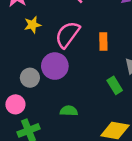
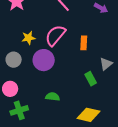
yellow star: (33, 25) -> (28, 38), moved
gray circle: (30, 78) -> (14, 60), moved

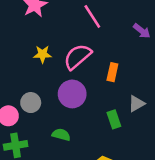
gray circle: (14, 60) -> (31, 103), moved
purple circle: (44, 60) -> (72, 94), moved

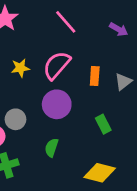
gray triangle: (136, 104) -> (123, 82), moved
green semicircle: (61, 135) -> (52, 148), turned -78

